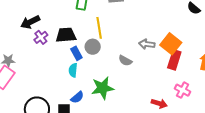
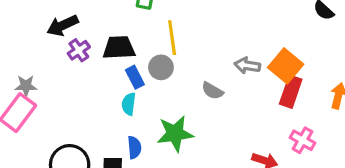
blue semicircle: (77, 97) -> (134, 147), turned -56

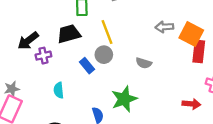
black trapezoid: (119, 48) -> (69, 34), moved
purple cross: (79, 50) -> (43, 56), turned 35
gray arrow: (247, 65) -> (164, 27), moved
cyan semicircle: (129, 104) -> (59, 90), moved

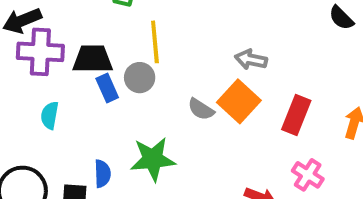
black trapezoid: (69, 34) -> (93, 59), moved
orange square: (191, 34) -> (239, 101), moved
purple cross: (43, 56) -> (40, 52), size x1.6

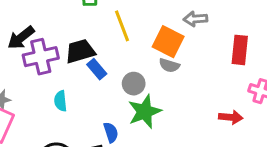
gray circle: (140, 78) -> (134, 84), moved
orange square: (239, 101) -> (168, 42), moved

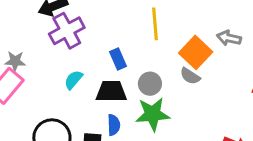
black trapezoid: (80, 51) -> (111, 91), moved
purple cross: (41, 57) -> (67, 31), turned -32
cyan semicircle: (61, 101) -> (73, 80), turned 30

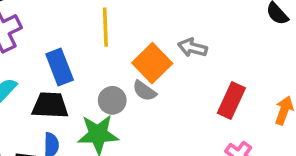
blue rectangle: (118, 59) -> (60, 67), size x1.4
gray circle: (150, 84) -> (112, 100), moved

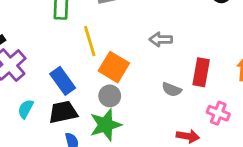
orange square: (152, 63) -> (114, 67), moved
gray semicircle: (144, 91) -> (172, 90), moved

